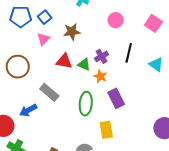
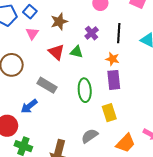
purple cross: (101, 56) -> (92, 33), moved
red triangle: (64, 61) -> (56, 52), turned 42
orange star: (100, 76) -> (112, 59), moved
purple rectangle: (116, 98) -> (114, 80), turned 30

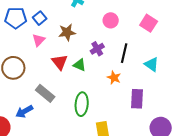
purple rectangle: (114, 80) -> (137, 99), moved

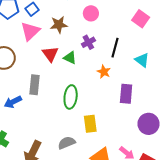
pink circle: (111, 20) -> (91, 13), moved
pink triangle: (39, 40) -> (30, 31), size x1.5
gray rectangle: (45, 93) -> (34, 85), turned 54

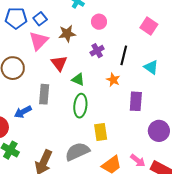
green triangle: (70, 58) -> (78, 79), moved
gray semicircle: (67, 143) -> (77, 152), size x1.4

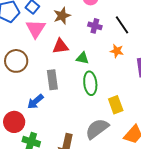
purple cross: (97, 51) -> (95, 26), turned -32
black line: (124, 55) -> (122, 25), turned -36
red triangle: (59, 63) -> (60, 46), turned -48

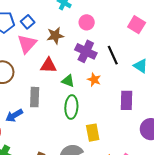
purple cross: (95, 26) -> (86, 51), size x1.5
orange star: (117, 51) -> (94, 80), moved

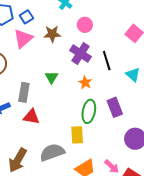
red triangle: (48, 65) -> (31, 117), moved
green triangle: (68, 81) -> (52, 77), moved, turned 32
purple rectangle: (127, 100) -> (115, 107), turned -30
green ellipse: (71, 107) -> (89, 111), moved

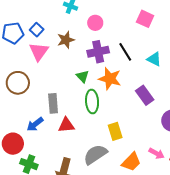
purple cross: (80, 53) -> (98, 52), turned -30
green triangle: (52, 77) -> (82, 76), moved
orange star: (85, 83) -> (110, 79), size x1.6
green ellipse: (89, 111) -> (92, 102), moved

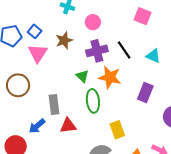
purple rectangle: (145, 95) -> (145, 92), turned 60

